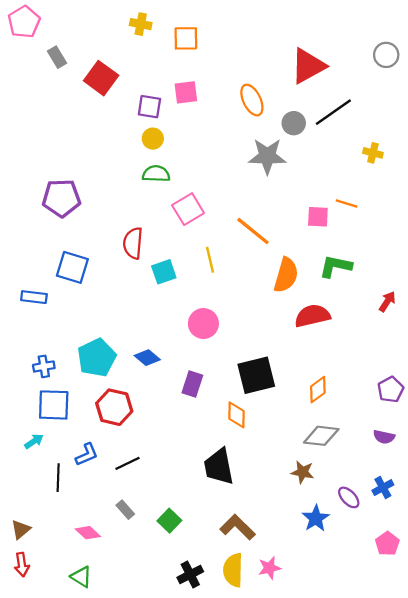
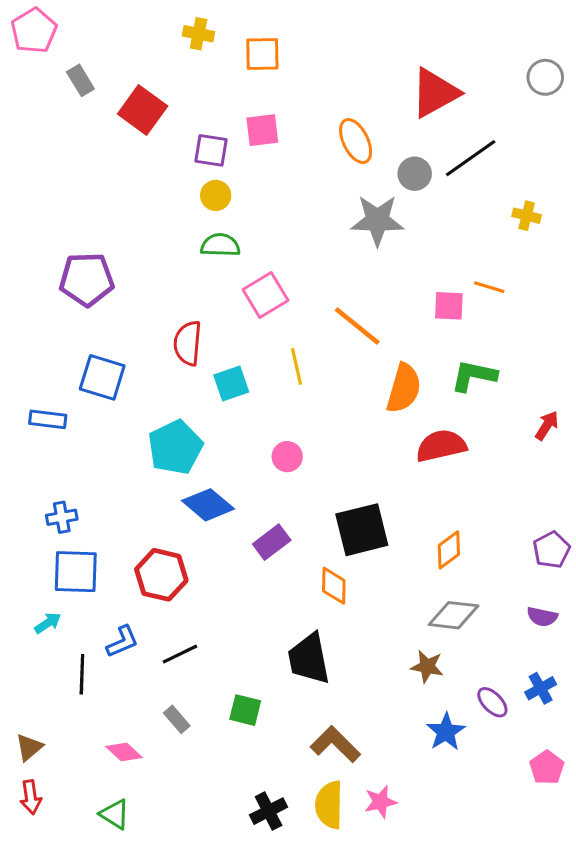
pink circle: (203, 324) -> (287, 457), size x0.7
cyan pentagon: (97, 358) -> (175, 447), moved
blue diamond: (147, 358) -> (208, 505), size x1.4
purple rectangle: (192, 384) -> (272, 542), turned 35
green square: (169, 521) -> (245, 710), moved, turned -30

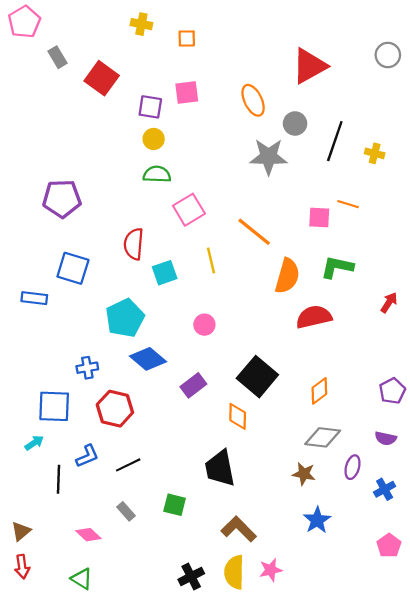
orange square: (262, 54) -> (187, 38), size x0.7
black line: (471, 158) -> (335, 141), moved, turned -36
blue cross: (62, 517) -> (87, 368), moved
black square: (362, 530) -> (257, 377), turned -36
purple ellipse: (492, 702) -> (352, 467), moved, turned 60

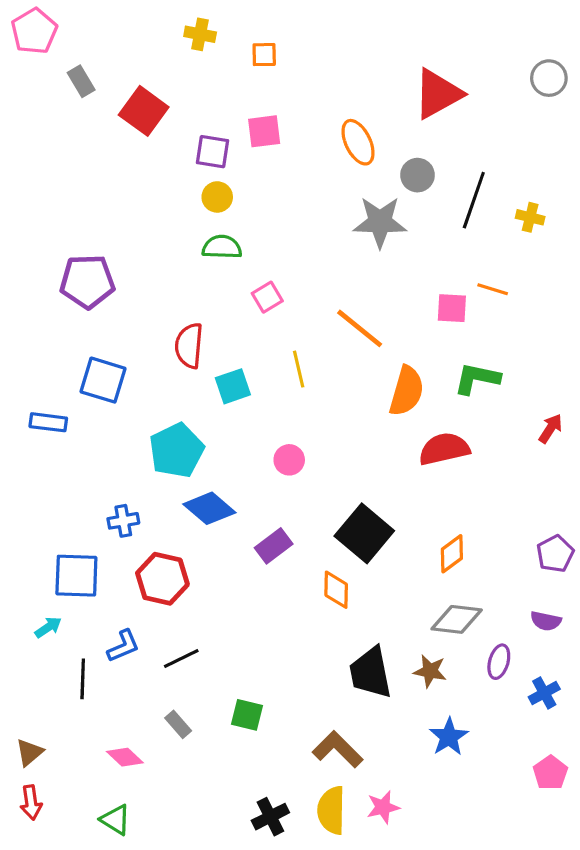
pink square: (189, 210) -> (267, 297), size x0.7
black trapezoid: (220, 468) -> (371, 673), moved

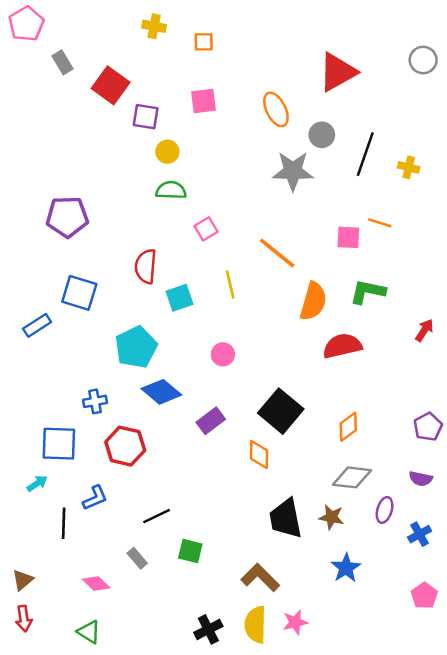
purple square: (213, 152) -> (146, 117), moved
blue rectangle: (48, 422) -> (37, 325), turned -40
black line: (181, 659) -> (157, 516), moved

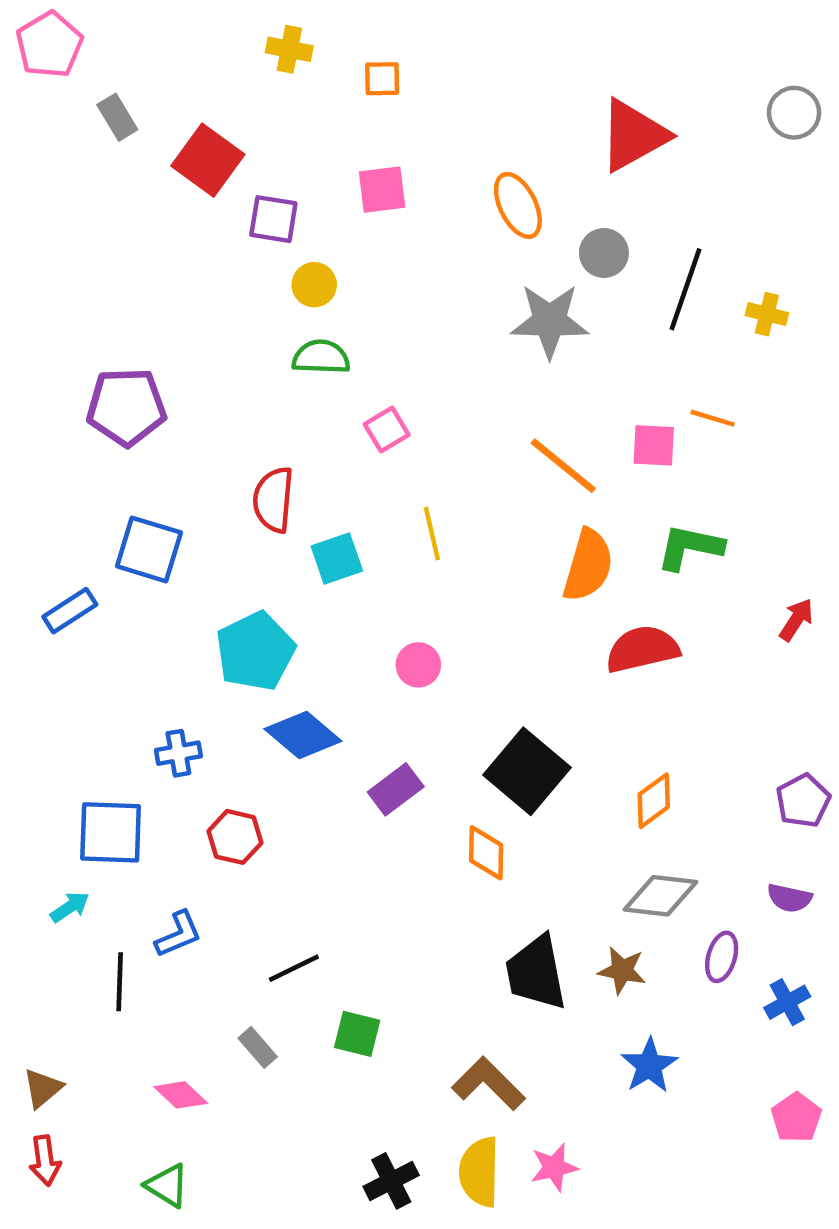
orange line: (277, 253) -> (563, 466), moved
red hexagon: (125, 446) -> (235, 837), size x0.7

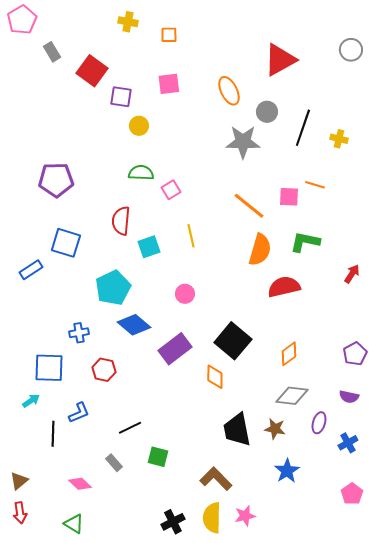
green semicircle: (321, 357) -> (141, 173), moved
purple rectangle: (396, 789) -> (175, 349), size x1.4

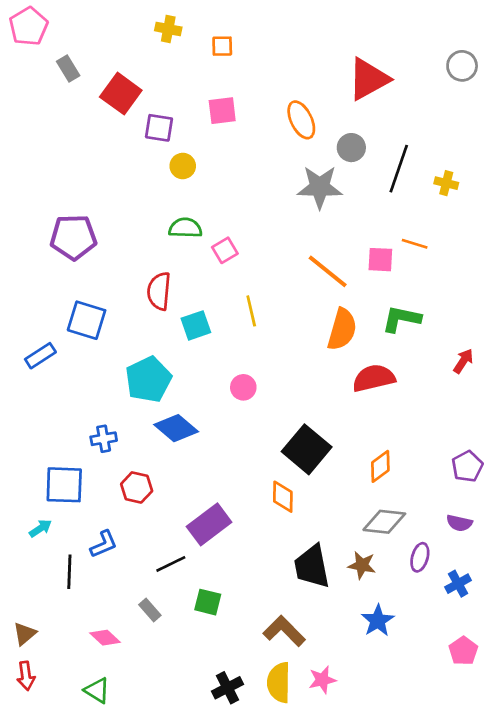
purple rectangle: (175, 349) -> (209, 524), moved

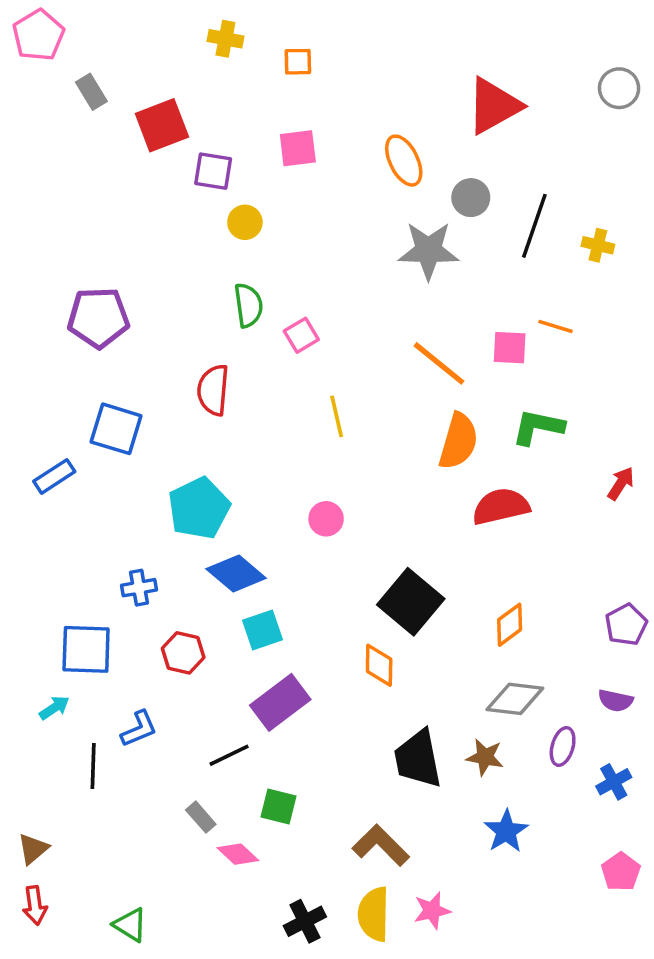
red square: (121, 94) -> (162, 125), turned 33
green semicircle: (185, 228) -> (248, 305), turned 80
cyan square: (196, 325) -> (263, 630), moved
pink diamond: (105, 638) -> (238, 854), moved

